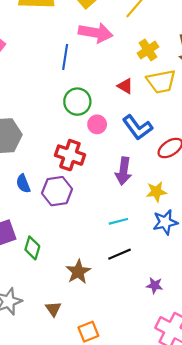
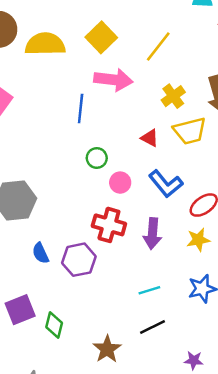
green circle: (77, 102) -> (97, 158), size x0.7
red cross: (70, 155) -> (109, 225), moved
yellow star: (156, 192) -> (198, 240), moved

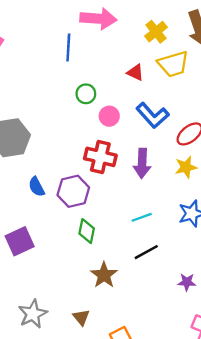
green diamond: (54, 325) -> (87, 231), moved

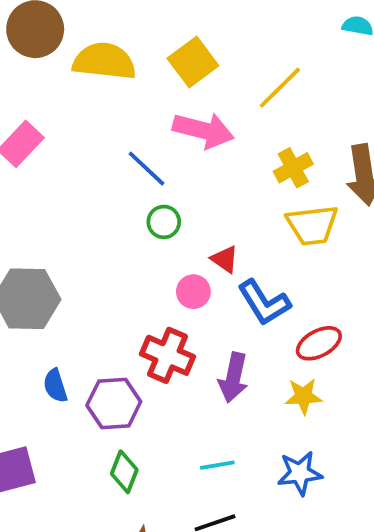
blue line: (68, 47) -> (146, 169), turned -60
red triangle: (135, 72) -> (225, 259), moved
green circle: (86, 94) -> (164, 222), moved

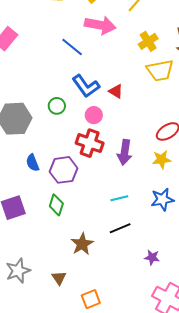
green circle: (164, 222) -> (57, 106), moved
pink circle: (193, 292) -> (94, 115), moved
blue L-shape: (264, 303) -> (86, 86), moved
green diamond: (124, 472) -> (56, 205), moved

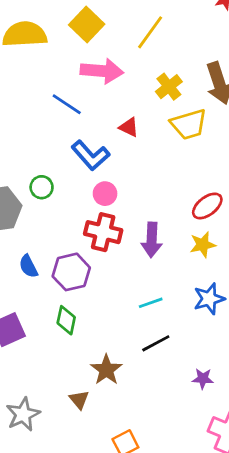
red triangle: (116, 91) -> (129, 127), moved
green circle: (57, 106) -> (42, 187), moved
brown triangle: (59, 278) -> (79, 400), moved

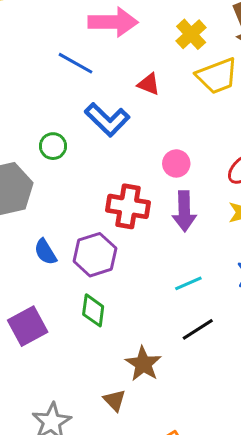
green circle: (42, 187) -> (53, 146), moved
pink circle: (105, 194) -> (176, 163), moved

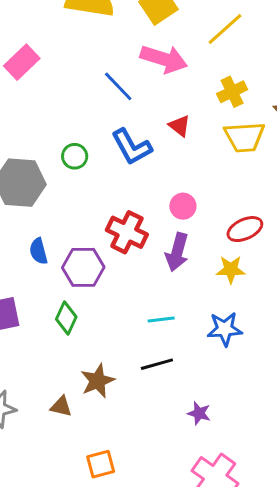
brown triangle: (115, 400) -> (61, 406), turned -50

